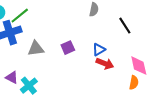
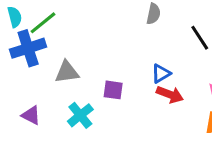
purple square: (68, 48) -> (113, 90), moved, turned 32
cyan cross: (29, 86) -> (80, 115), moved

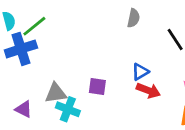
gray triangle: (67, 72) -> (56, 93), moved
cyan cross: (80, 115) -> (68, 109), turned -30

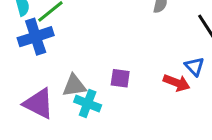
blue triangle: (140, 72) -> (194, 66), moved, turned -42
purple triangle: (24, 109) -> (39, 103), size x1.6

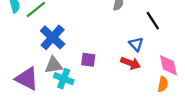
blue cross: (36, 37) -> (53, 37), moved, turned -30
blue triangle: (194, 66) -> (136, 44), moved

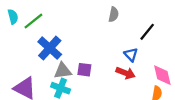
black line: (153, 21) -> (147, 32), turned 72
gray triangle: (54, 65) -> (63, 71), moved

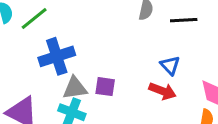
black line: (147, 32) -> (184, 20), moved, turned 48
blue cross: (50, 48) -> (57, 56), turned 30

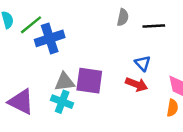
blue cross: (57, 56) -> (50, 38), moved
purple square: (105, 87) -> (89, 81), size x1.6

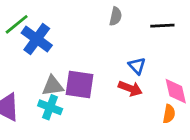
black line: (154, 26) -> (162, 26), moved
blue cross: (50, 38) -> (37, 39), turned -36

